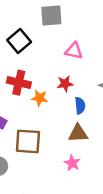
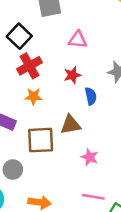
red cross: (19, 83) -> (30, 66), moved, turned -35
orange star: (40, 98) -> (33, 96), moved
brown triangle: (78, 133) -> (71, 125), moved

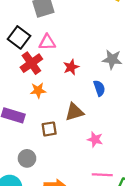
pink triangle: (78, 40) -> (47, 42), moved
blue semicircle: (91, 96) -> (99, 88), moved
brown square: (41, 140) -> (49, 129), size x0.6

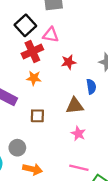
brown triangle: (74, 112) -> (75, 106), moved
gray circle: (27, 158) -> (17, 148), moved

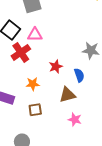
red star: (69, 62) -> (56, 67), moved
orange star: (34, 78) -> (33, 84), moved

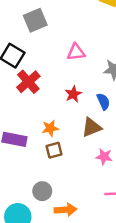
pink triangle: (35, 35) -> (76, 52), moved
orange star: (33, 84) -> (50, 128), moved

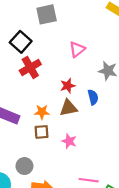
pink triangle: (76, 52) -> (77, 49), turned -42
brown triangle: (92, 127) -> (69, 108), moved
pink star: (104, 157) -> (69, 141), moved

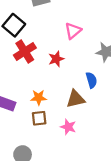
red star: (68, 86) -> (56, 59), moved
brown triangle: (69, 108) -> (76, 99), moved

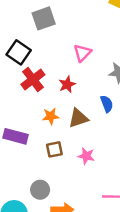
orange star: (39, 97) -> (51, 116), moved
brown triangle: (76, 99) -> (78, 118), moved

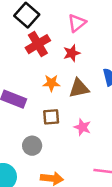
pink triangle: (82, 53) -> (77, 23), moved
gray circle: (40, 190) -> (32, 146), moved

